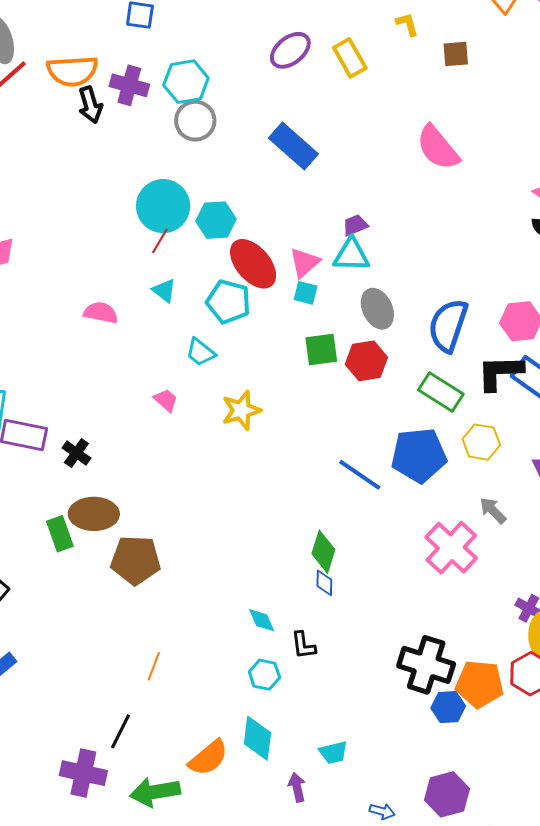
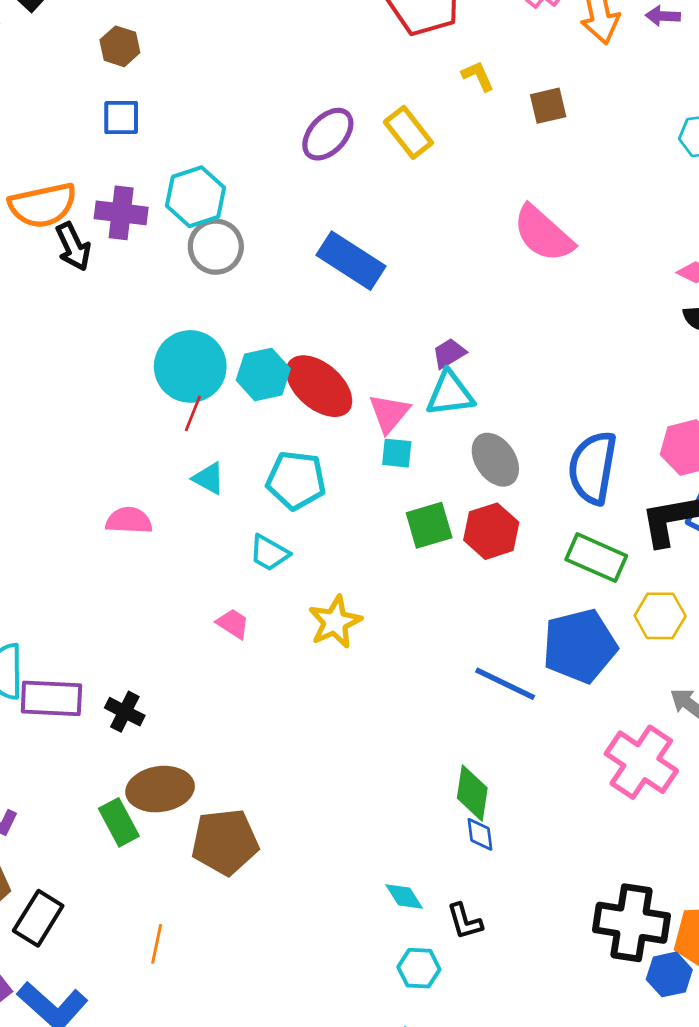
red ellipse: (253, 264) -> (319, 386), moved
orange line: (154, 666) -> (157, 944), moved

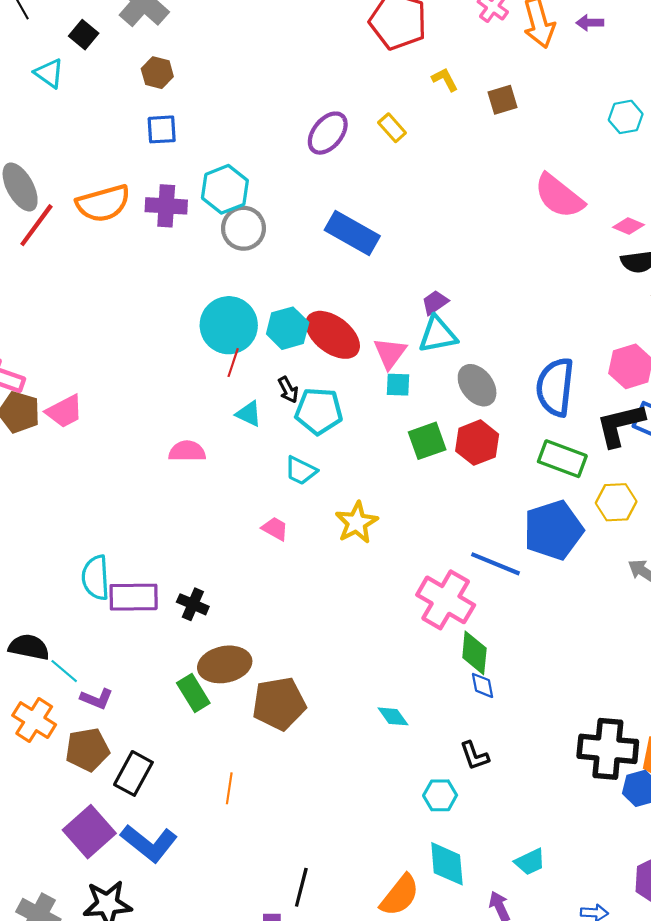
yellow rectangle: (408, 132) -> (392, 128), size x0.7
pink semicircle: (543, 234) -> (559, 196), moved
black arrow: (73, 247) -> (288, 390), moved, size x0.7
pink cross: (641, 762) -> (446, 600), moved
cyan diamond: (404, 896) -> (393, 716), moved

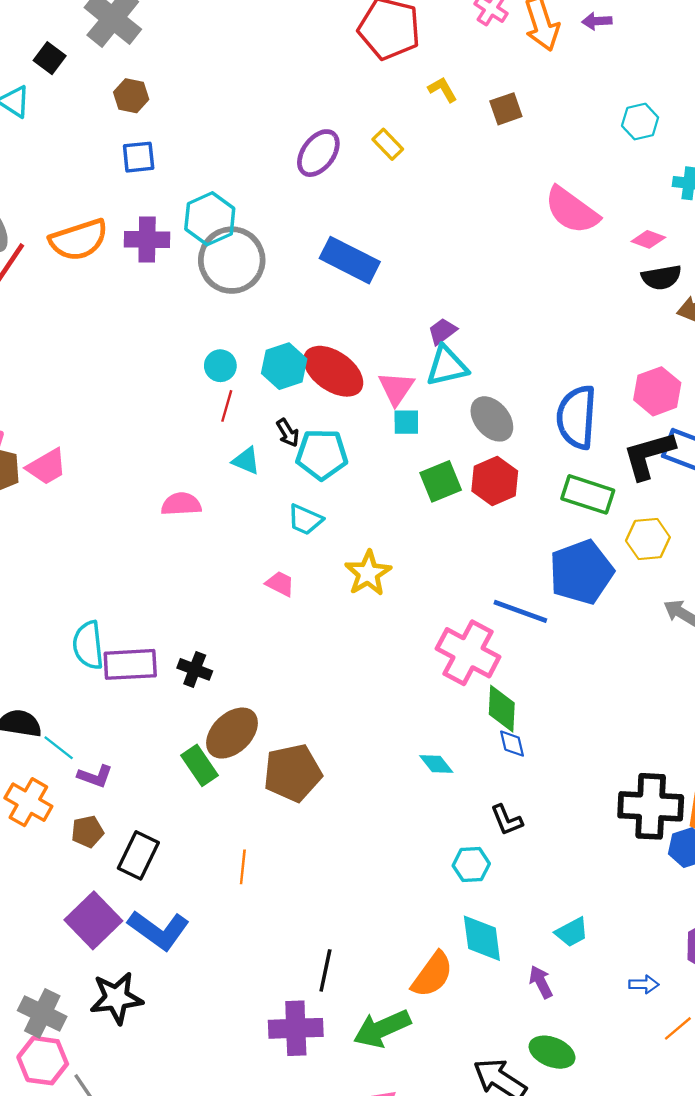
gray circle: (243, 228) -> (232, 260), size x1.4
cyan circle: (229, 325) -> (220, 366), size x0.5
brown ellipse: (225, 664) -> (232, 733), turned -30
cyan diamond: (393, 716) -> (436, 764), moved
brown pentagon: (87, 750) -> (87, 832), size x0.7

